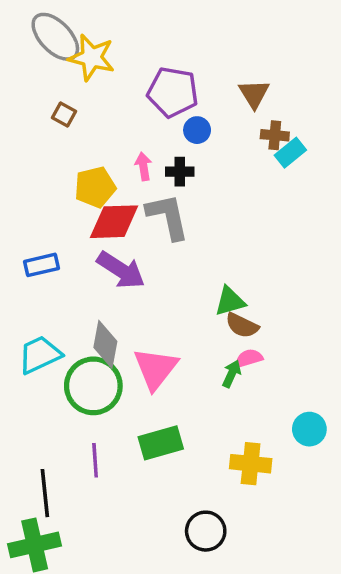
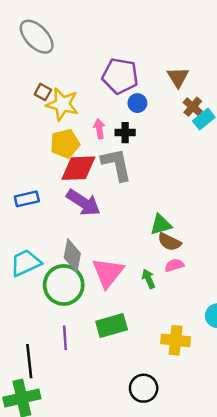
yellow star: (92, 57) -> (62, 104), moved
brown cross: (275, 135) -> (193, 107), turned 36
green arrow: (232, 374) -> (148, 279), moved, turned -48

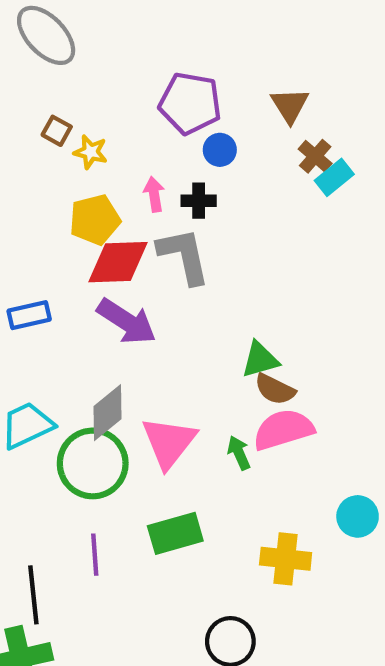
yellow star: (62, 104) -> (91, 152), size x0.6
gray diamond: (72, 255) -> (108, 413), turned 40
pink semicircle: (174, 265) -> (283, 430), size x1.8

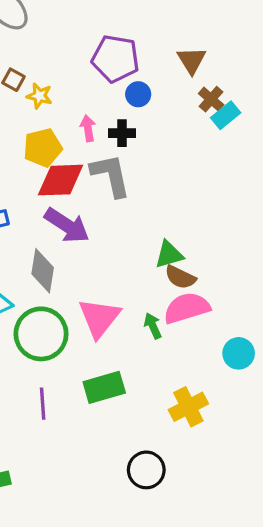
gray diamond: (108, 413) -> (43, 271), moved, turned -42
cyan circle: (358, 516) -> (239, 353), moved
yellow cross: (286, 559) -> (188, 407), turned -33

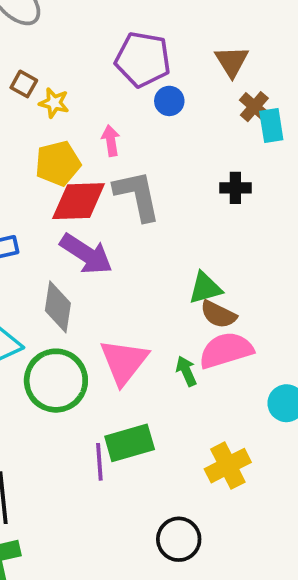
cyan rectangle: (226, 115) -> (271, 126), turned -60
black cross: (122, 133) -> (235, 188), moved
purple line: (43, 404) -> (99, 462), moved

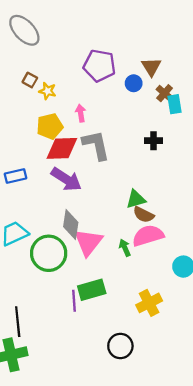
blue circle: (169, 101) -> (134, 83), moved
gray diamond: (58, 307) -> (71, 225), moved

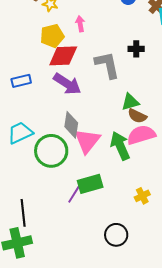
black cross: (153, 141) -> (136, 49), moved
gray L-shape: (96, 145) -> (107, 65), moved
green arrow: (125, 248) -> (120, 146), size x1.8
purple line: (74, 301) -> (74, 194), turned 36
yellow cross: (149, 303) -> (142, 196), size x0.7

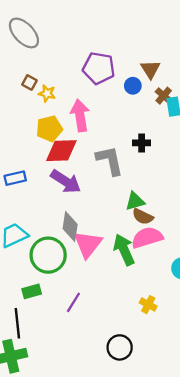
pink arrow: (80, 24) -> (80, 115), size x1.8
green rectangle: (90, 184) -> (32, 291), moved, size x0.7
yellow cross: (142, 196) -> (148, 305), turned -35

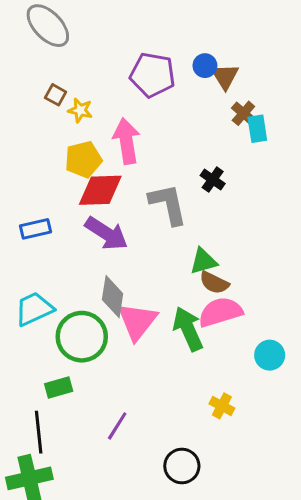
blue circle: (133, 86) -> (205, 66), moved
black cross: (142, 143) -> (213, 180), turned 35
purple line: (73, 302) -> (117, 426), moved

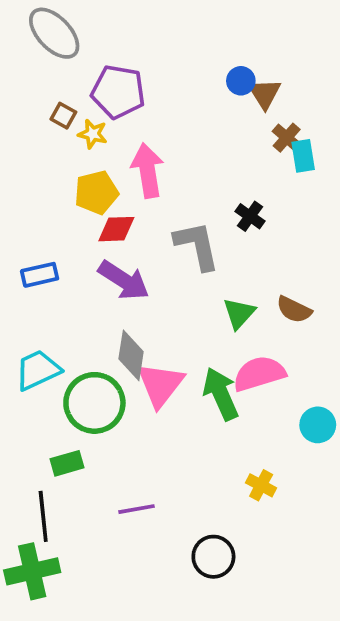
purple pentagon: (153, 75) -> (118, 92), moved
red diamond: (100, 190) -> (116, 229), size x0.7
green triangle: (203, 261) -> (239, 313), turned -32
brown semicircle: (214, 283) -> (294, 310), moved
purple line: (117, 426) -> (137, 509), turned 48

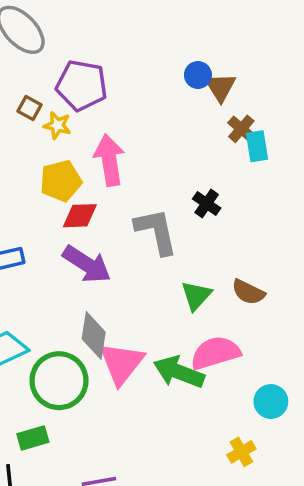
green arrow: (221, 394) -> (179, 372), turned -45
yellow cross: (261, 485) -> (241, 452), moved, turned 32

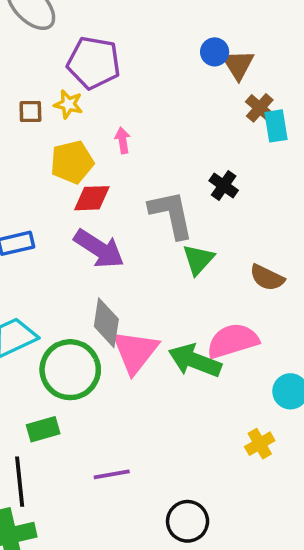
brown square: (29, 108) -> (30, 111), moved, turned -30
pink arrow: (109, 160) -> (123, 140), size x0.5
green triangle: (196, 296) -> (198, 260), moved

